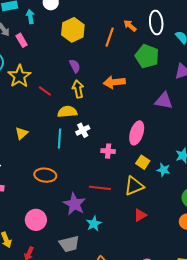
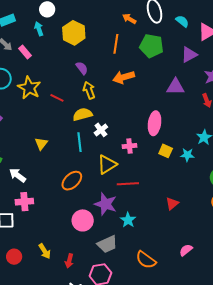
cyan arrow: (30, 17) -> (39, 29), moved
orange line: (110, 37) -> (116, 44), moved
orange ellipse: (45, 175) -> (72, 181), turned -40
yellow triangle: (134, 186) -> (107, 164), moved
pink circle: (36, 220) -> (83, 220), moved

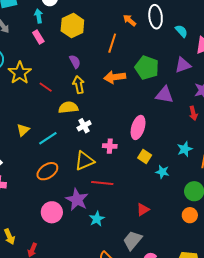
green pentagon: (151, 46) -> (147, 68), moved
pink rectangle: (25, 52) -> (38, 37), moved
cyan line: (79, 142) -> (48, 138), moved, turned 54
cyan star: (187, 155) -> (162, 172), moved
gray trapezoid: (107, 244) -> (132, 240), moved, turned 145

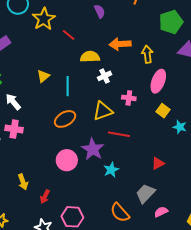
green pentagon: (147, 68) -> (171, 22), turned 30
orange arrow: (115, 77) -> (120, 44), moved
yellow arrow: (79, 85) -> (147, 54), moved
cyan line: (48, 138) -> (68, 86), turned -60

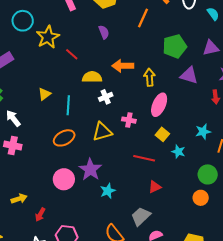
red line: (119, 134) -> (144, 158), moved
yellow arrow: (23, 182) -> (19, 199), turned -91

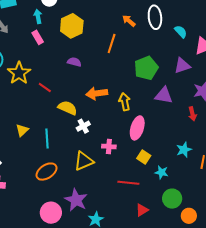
purple semicircle: (104, 32) -> (74, 62), turned -48
yellow semicircle: (92, 77) -> (68, 108), turned 30
green circle: (208, 174) -> (172, 199), moved

